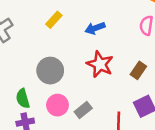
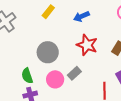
gray rectangle: (83, 110) -> (74, 73), moved

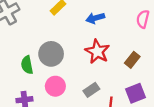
gray rectangle: (74, 73) -> (91, 90), moved
green semicircle: (27, 76) -> (27, 65), moved

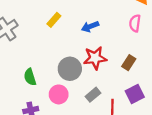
red star: (97, 52) -> (95, 58), turned -30
gray circle: (51, 54) -> (70, 69), moved

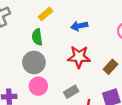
gray circle: (70, 69) -> (34, 62), moved
green semicircle: (30, 77) -> (37, 37), moved

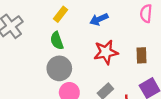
brown rectangle: (111, 67) -> (142, 55), turned -32

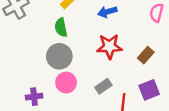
brown rectangle: (142, 55) -> (146, 55), turned 35

